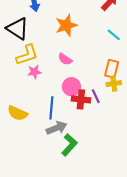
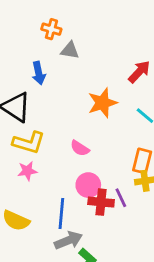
orange star: (66, 25) -> (102, 103), moved
yellow L-shape: (27, 55) -> (29, 143), turned 35
pink star: (34, 72) -> (27, 171), moved

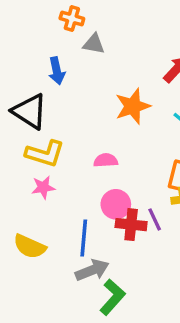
pink semicircle: (80, 148) -> (106, 160), turned 144

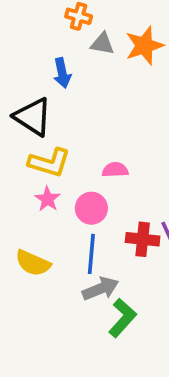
orange star: (133, 106) -> (144, 46), moved
pink star: (43, 187) -> (48, 199), turned -30
pink circle: (116, 204) -> (91, 208), moved

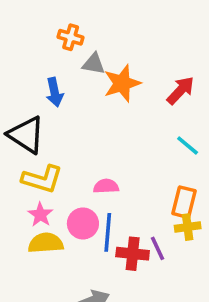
orange star: (144, 46) -> (122, 83), moved
blue line: (91, 254) -> (108, 232), moved
yellow semicircle: (33, 263) -> (46, 243), moved, turned 152

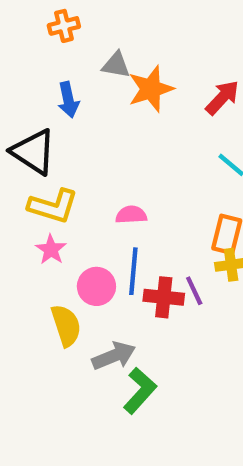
orange cross: (71, 37) -> (64, 26), moved, turned -30
pink circle: (83, 223) -> (96, 286), moved
yellow semicircle: (46, 243) -> (66, 325), moved, turned 76

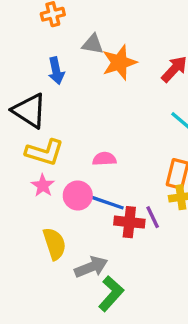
blue line: (133, 271) -> (106, 202), turned -76
pink circle: (96, 286) -> (78, 195), moved

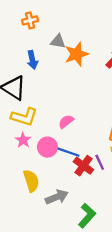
pink semicircle: (104, 159) -> (66, 122), turned -35
red cross: (129, 222) -> (83, 166), turned 30
green L-shape: (111, 294) -> (87, 216), moved

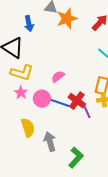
red cross: (83, 166) -> (77, 101), moved
gray arrow: (57, 197) -> (50, 142), turned -84

